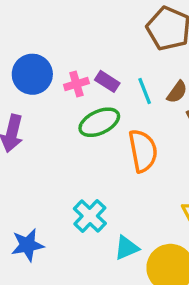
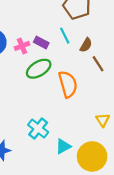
cyan line: (145, 91) -> (65, 36), moved

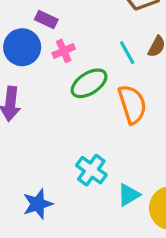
cyan line: (65, 36) -> (127, 53), moved
purple rectangle: (41, 42) -> (46, 19), moved

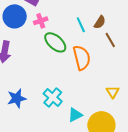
green ellipse: (89, 83) -> (55, 42), turned 70
blue star: (38, 204) -> (17, 98), moved

